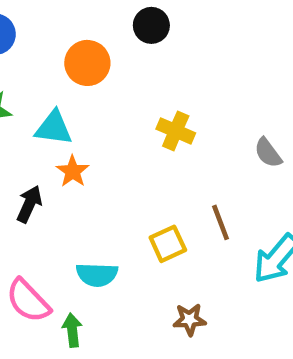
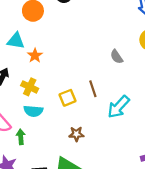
yellow cross: (176, 131) -> (30, 87), moved
orange star: (73, 171) -> (35, 55), moved

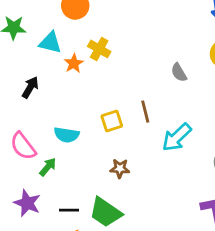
yellow cross: (30, 87) -> (99, 49), moved
green arrow: (21, 137) -> (48, 167), turned 40

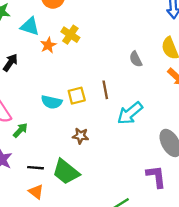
cyan semicircle: (67, 135) -> (52, 102), moved

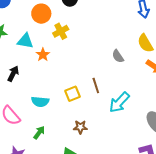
yellow cross: (70, 35) -> (61, 31), moved, turned 35
cyan semicircle: (52, 102) -> (40, 102), moved
green arrow: (20, 130) -> (39, 133), moved

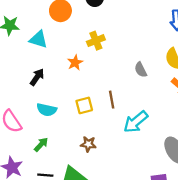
yellow cross: (61, 31) -> (96, 41), moved
orange star: (43, 55) -> (75, 63), moved
black arrow: (13, 74) -> (37, 77), moved

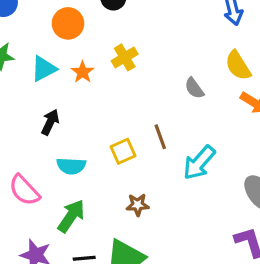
cyan triangle: (39, 39) -> (44, 69), turned -36
orange star: (75, 63) -> (83, 72), moved
green arrow: (41, 145) -> (71, 216), size x1.5

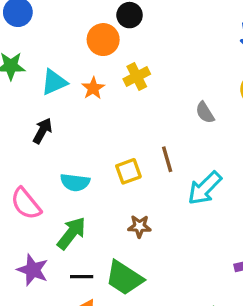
orange circle: (68, 23) -> (103, 40), moved
black arrow: (50, 122) -> (42, 131), moved

